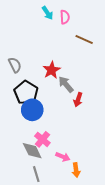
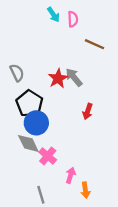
gray arrow: (66, 84) -> (74, 77), moved
gray diamond: (32, 151) -> (28, 143), moved
pink arrow: (63, 157) -> (71, 175), turned -96

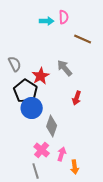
cyan arrow: (53, 15) -> (47, 21), moved, turned -56
red star: (58, 78) -> (41, 76), moved
gray diamond: (28, 143) -> (52, 126), moved, turned 45
pink cross: (48, 156) -> (42, 150), moved

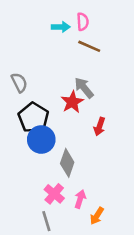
brown line: (83, 39) -> (89, 46), moved
red star: (41, 76) -> (72, 102), moved
orange arrow: (75, 167) -> (97, 216), turned 40

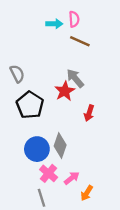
blue circle: (41, 140) -> (37, 149), moved
pink arrow: (80, 199) -> (72, 178), turned 35

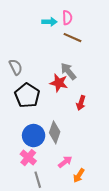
red star: (65, 91) -> (59, 83), turned -30
pink cross: (49, 173) -> (28, 158), moved

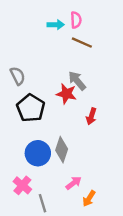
pink cross: (28, 158) -> (22, 185), moved

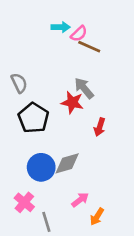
pink semicircle: (76, 20) -> (79, 34), moved, turned 49
gray diamond: (62, 150) -> (67, 163), turned 55

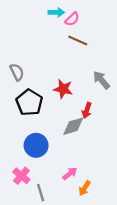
cyan arrow: (61, 27) -> (56, 12), moved
pink semicircle: (79, 34) -> (72, 19), moved
gray arrow: (84, 88) -> (101, 80), moved
gray diamond: (67, 163) -> (73, 126), moved

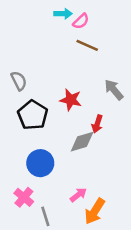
orange arrow: (85, 188) -> (95, 211), size x1.5

